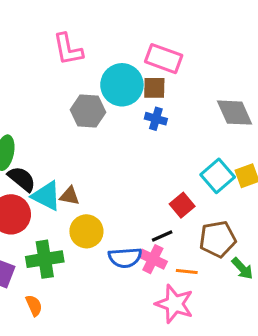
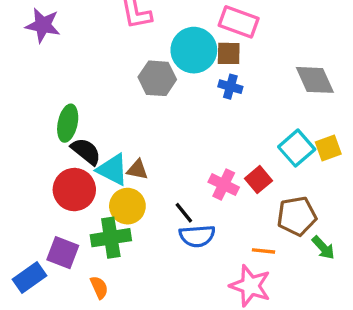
yellow circle: (86, 231) -> (127, 206), moved
black line: (162, 236) -> (184, 213), moved, turned 75
pink cross: (153, 259) -> (224, 185), moved

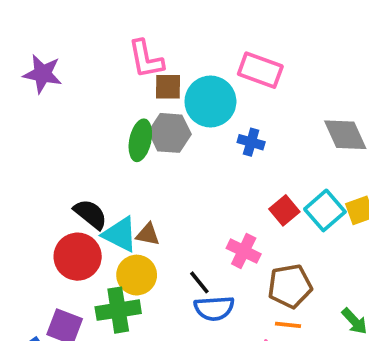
brown square: (229, 53) -> (168, 87), moved
green ellipse: (68, 123) -> (140, 140), moved
red square: (259, 180) -> (284, 210), moved
brown pentagon: (297, 216) -> (290, 286), moved

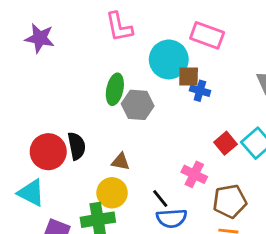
brown square: (168, 87) -> (189, 76), moved
gray hexagon: (170, 133) -> (138, 105), moved
black semicircle: (90, 214) -> (77, 146), turned 40
cyan triangle: (120, 234) -> (31, 193), moved
red circle: (78, 257) -> (48, 152), moved

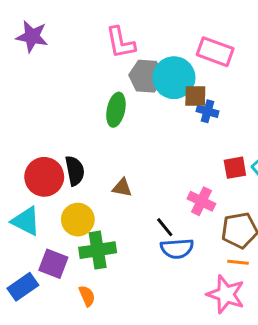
purple star: (40, 38) -> (32, 36), moved
gray hexagon: (138, 105) -> (146, 76), moved
red square: (225, 143) -> (235, 168), turned 30
yellow circle: (112, 193) -> (78, 220), moved

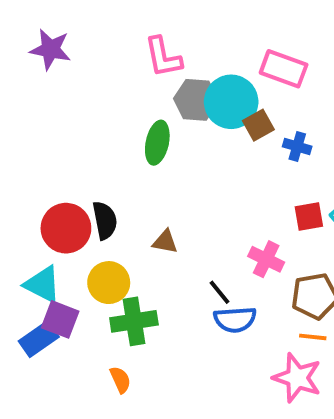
brown square: (195, 96) -> (258, 125), turned -30
blue cross: (208, 111) -> (297, 147), moved
purple square: (53, 264) -> (60, 319), moved
blue rectangle: (23, 287) -> (39, 339), moved

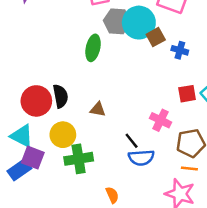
orange semicircle: (120, 380) -> (112, 195), moved

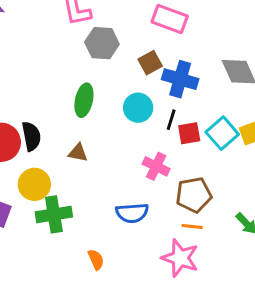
cyan circle: (139, 23) -> (138, 108), moved, size x0.7
green ellipse: (93, 48) -> (84, 100), moved
blue cross: (180, 50) -> (180, 79), size x1.6
black line: (132, 141) -> (171, 120), moved, turned 56

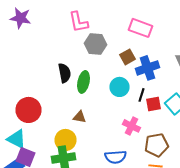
blue cross: (180, 79) -> (148, 68), turned -35
black semicircle: (31, 136) -> (64, 73), moved
yellow circle: (34, 184) -> (66, 140), moved

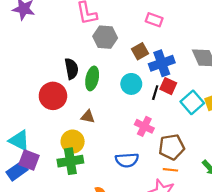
pink rectangle: (140, 28) -> (154, 20), size x0.7
red square: (154, 104) -> (168, 86), moved, turned 35
red circle: (28, 110) -> (53, 96), moved

